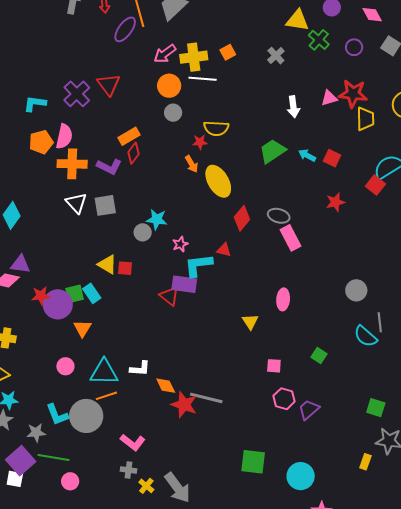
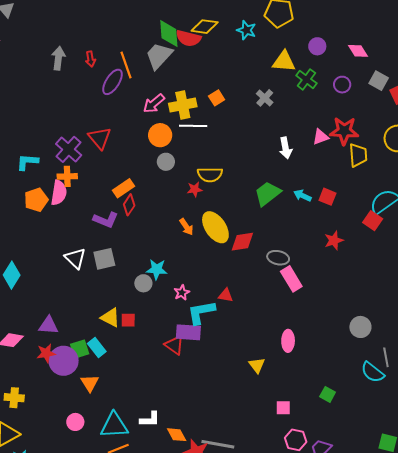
orange cross: (72, 164) -> (67, 176), moved, size x0.7
orange arrow: (192, 164) -> (186, 227), moved
red diamond: (242, 218) -> (242, 242), moved, turned 45
purple triangle: (20, 264) -> (48, 325), moved

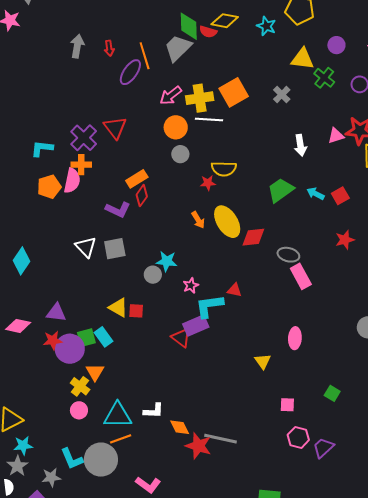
red semicircle: (189, 38) -> (208, 32), size x0.7
orange square: (217, 98) -> (234, 92), size x1.8
red square: (327, 197) -> (340, 196), turned 36
purple rectangle: (188, 332) -> (196, 325), turned -30
yellow cross: (14, 398) -> (80, 386), moved, turned 30

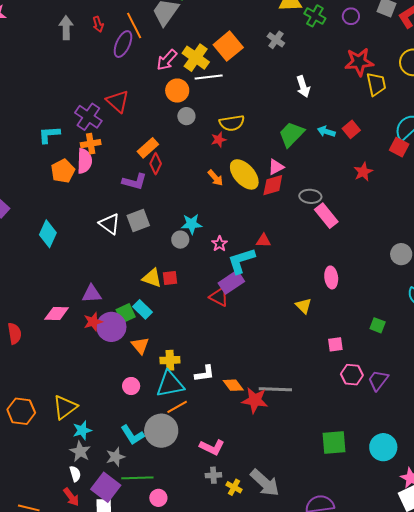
yellow cross: (200, 98) -> (196, 58), turned -36
pink triangle: (336, 136) -> (276, 167), moved
cyan diamond: (22, 261) -> (48, 234), moved
yellow cross: (80, 386) -> (170, 360), moved, turned -30

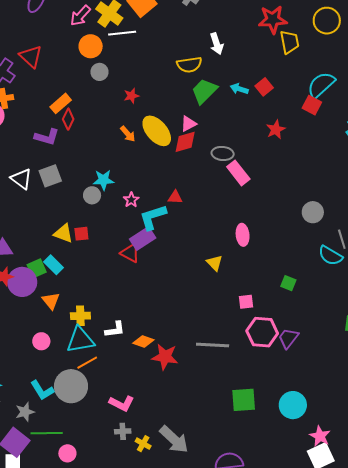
yellow semicircle: (232, 123) -> (189, 65), moved
pink hexagon: (352, 375) -> (262, 332), size x1.4
orange diamond: (233, 385) -> (143, 342), turned -35
gray line: (275, 389) -> (213, 345), moved

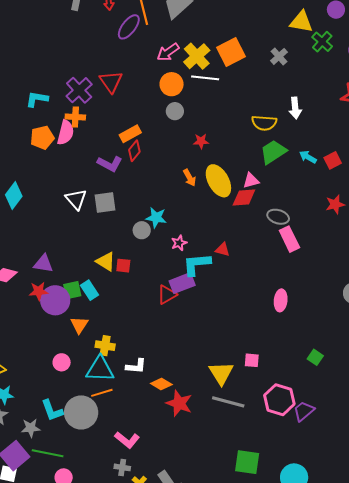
red triangle: (130, 253) -> (167, 295), turned 50
yellow triangle: (215, 263) -> (221, 373), moved, size x1.5
pink square: (246, 302) -> (252, 360), moved

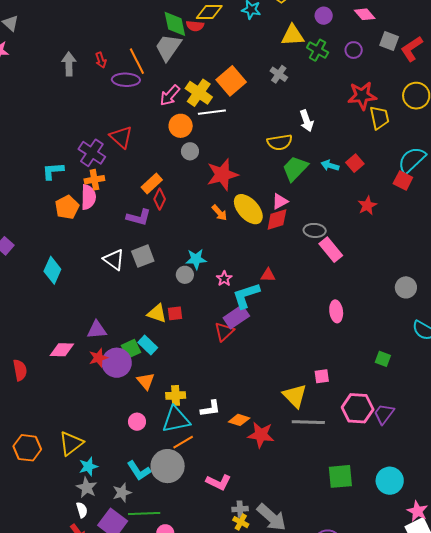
purple ellipse: (129, 27) -> (126, 80), turned 68
red star: (201, 141) -> (222, 175), size x2.0
gray cross: (122, 467) -> (240, 509), moved

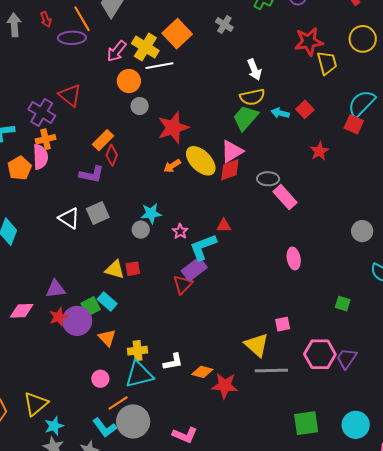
yellow semicircle: (280, 142) -> (252, 97), moved
pink triangle: (280, 201) -> (232, 151), size x1.4
orange arrow: (219, 213) -> (172, 166), turned 102
orange line: (183, 442) -> (118, 403), moved

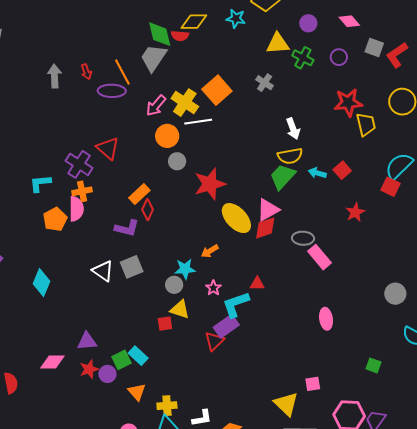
orange arrow: (172, 166) -> (210, 251), moved
yellow triangle: (115, 270) -> (180, 309), moved
purple circle: (77, 321) -> (107, 374), size x0.6

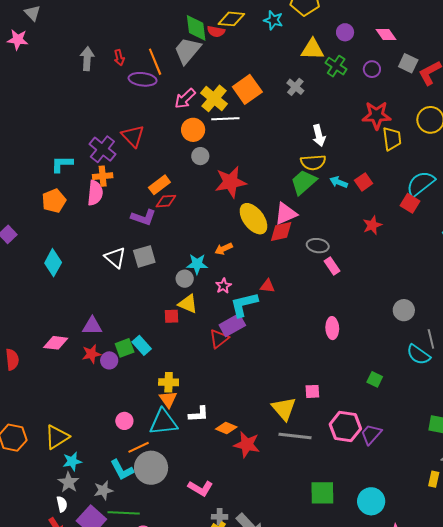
red diamond: (148, 210) -> (166, 201), turned 55
orange pentagon: (55, 219) -> (54, 201), moved
pink rectangle: (319, 257) -> (332, 266), size x0.7
orange triangle: (137, 392) -> (168, 399), moved
yellow cross: (167, 406) -> (169, 382), moved

